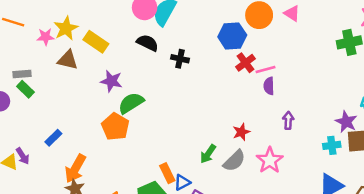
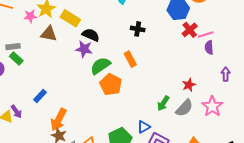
black semicircle: (148, 43) -> (91, 35), moved
orange pentagon: (115, 127) -> (111, 85), moved
orange rectangle: (167, 173) -> (130, 59), moved

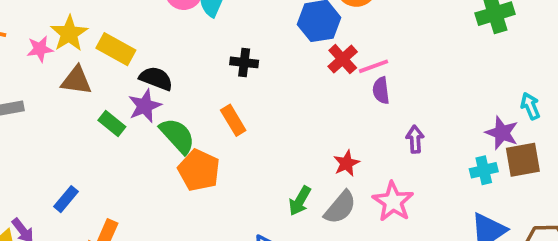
purple star: (84, 49) -> (145, 106), turned -30
green rectangle: (16, 58) -> (112, 123), moved
green semicircle: (100, 66) -> (177, 136), turned 85

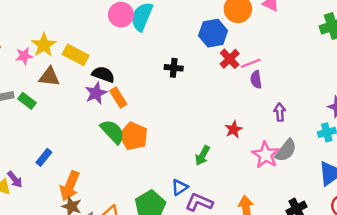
black cross: (244, 62) -> (174, 68), moved
orange rectangle: (233, 120) -> (118, 98), moved
green rectangle: (112, 123) -> (27, 101), moved
green semicircle: (177, 136) -> (112, 132), moved
gray semicircle: (340, 207) -> (286, 150), moved

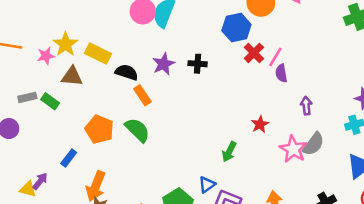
pink line: (251, 63) -> (275, 57), turned -36
purple star: (96, 93) -> (164, 64), moved
orange pentagon: (134, 136) -> (99, 129), moved
purple arrow: (15, 179) -> (40, 181), turned -102

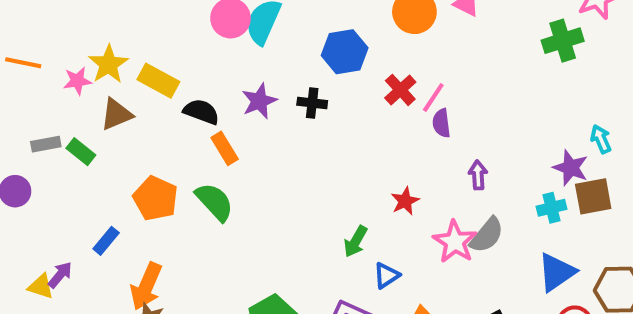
blue hexagon: (236, 28) -> (345, 52), moved
brown triangle: (72, 76) -> (116, 114), turned -30
blue triangle: (207, 184) -> (387, 275), moved

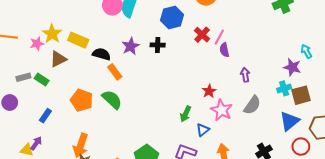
brown square: (593, 196) -> (301, 95), moved
blue rectangle: (106, 241) -> (45, 116), moved
pink star: (455, 242) -> (222, 110), moved

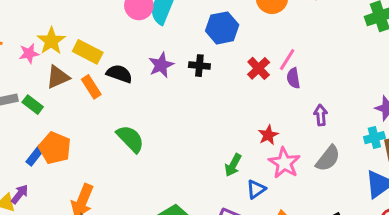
red cross: (202, 35) -> (259, 68), moved
orange rectangle: (115, 72) -> (91, 87), moved
orange pentagon: (82, 100) -> (55, 148), moved

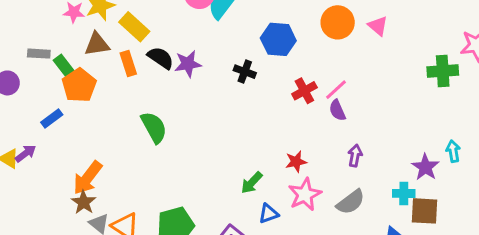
purple star: (161, 65) -> (188, 64), moved
purple semicircle: (293, 78) -> (337, 110), turned -30
orange pentagon: (55, 148) -> (79, 85), moved

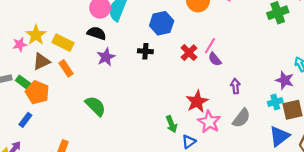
black semicircle: (161, 58) -> (97, 33), moved
red star: (296, 162) -> (197, 102), size x1.5
green arrow: (252, 183) -> (171, 124), turned -49

